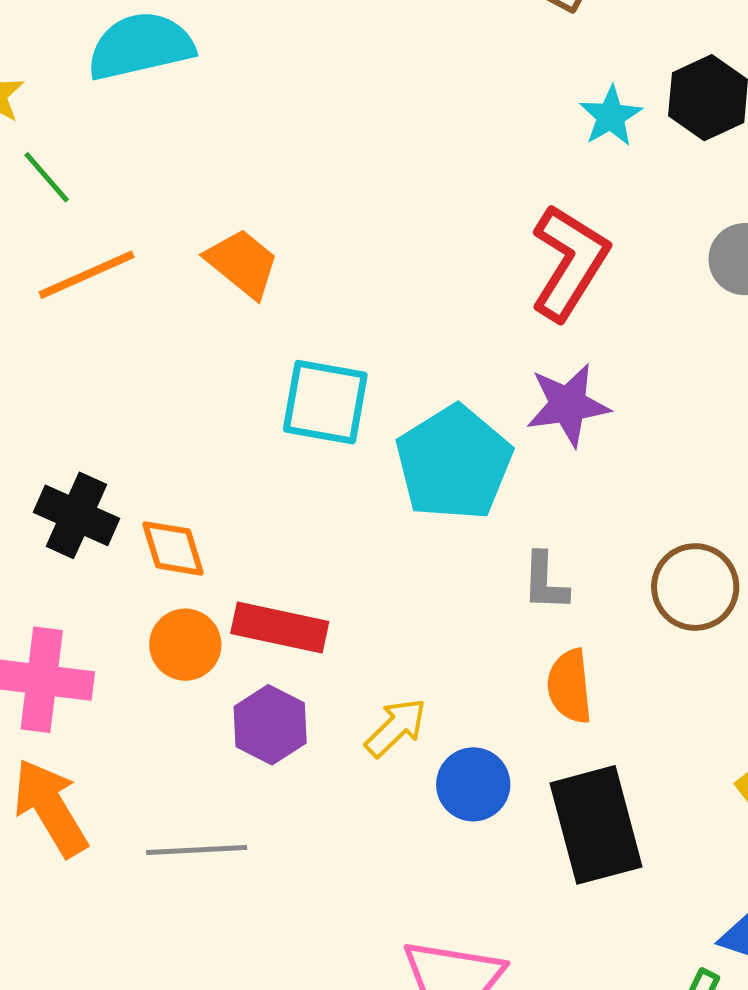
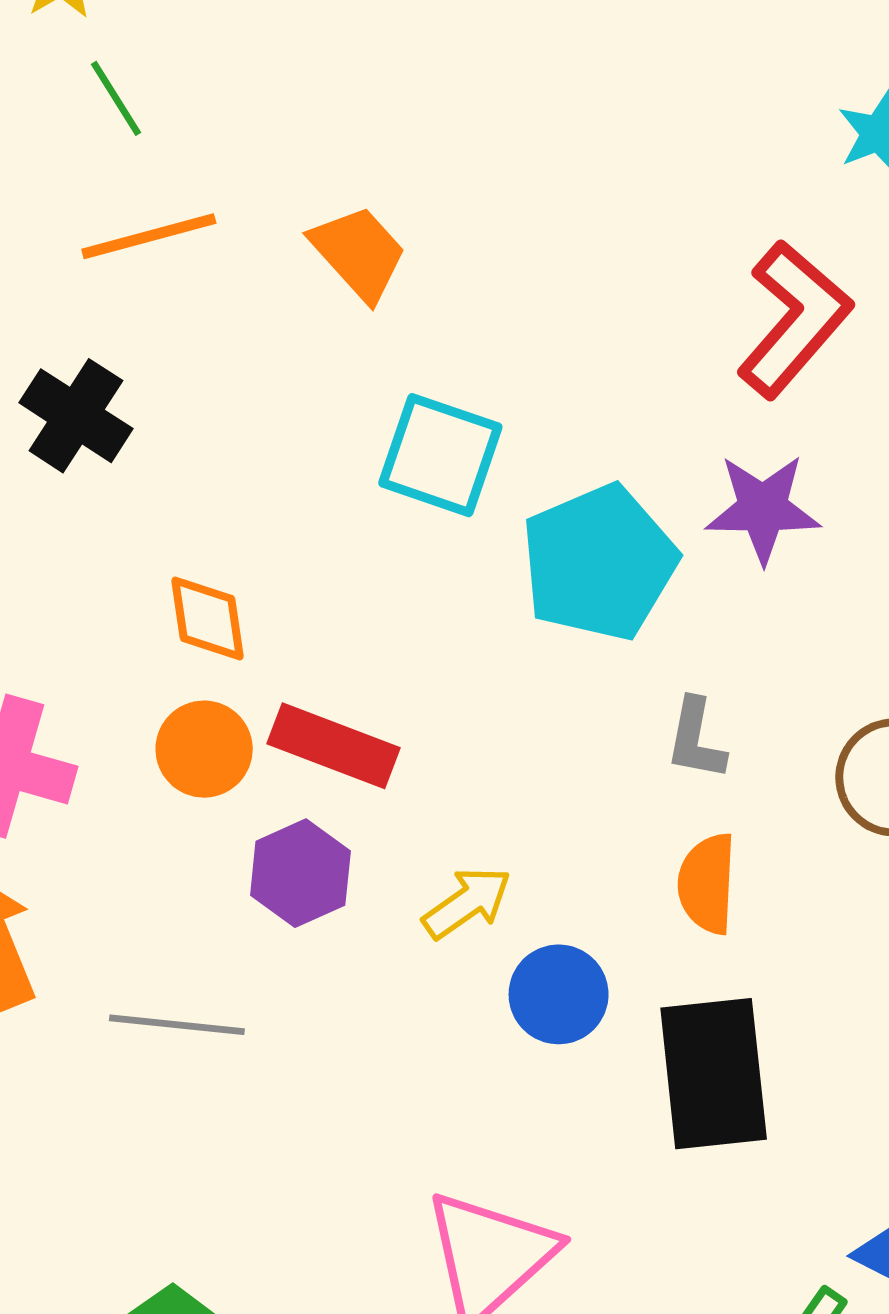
black cross: (76, 515) -> (76, 416), moved

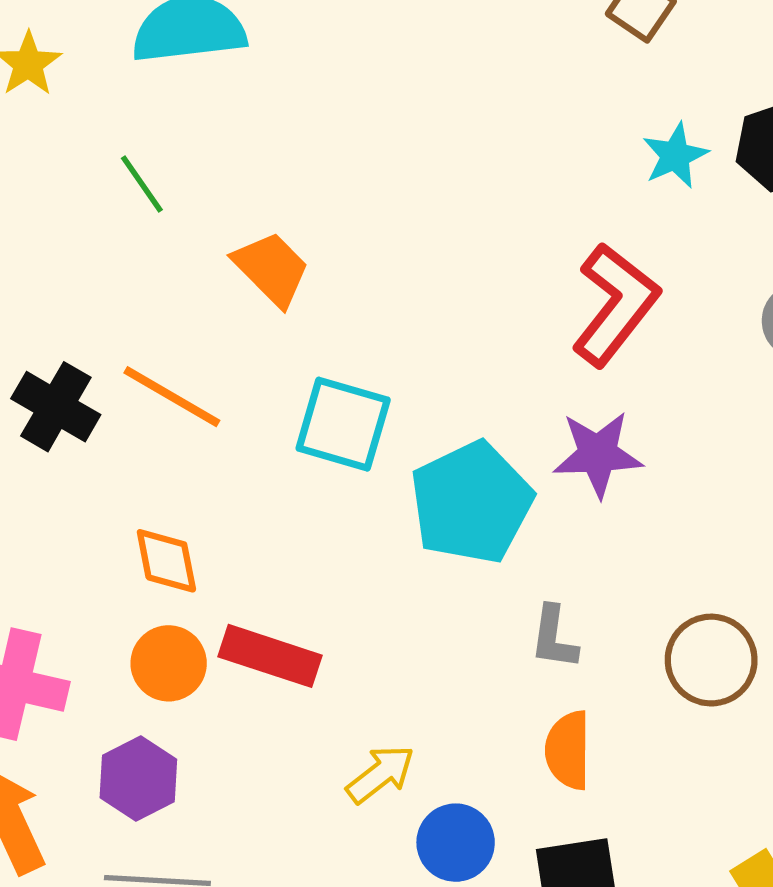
green line: (116, 98) -> (142, 184), moved
orange line: (149, 236) -> (172, 397), moved, turned 48
purple hexagon: (300, 873) -> (138, 779), moved

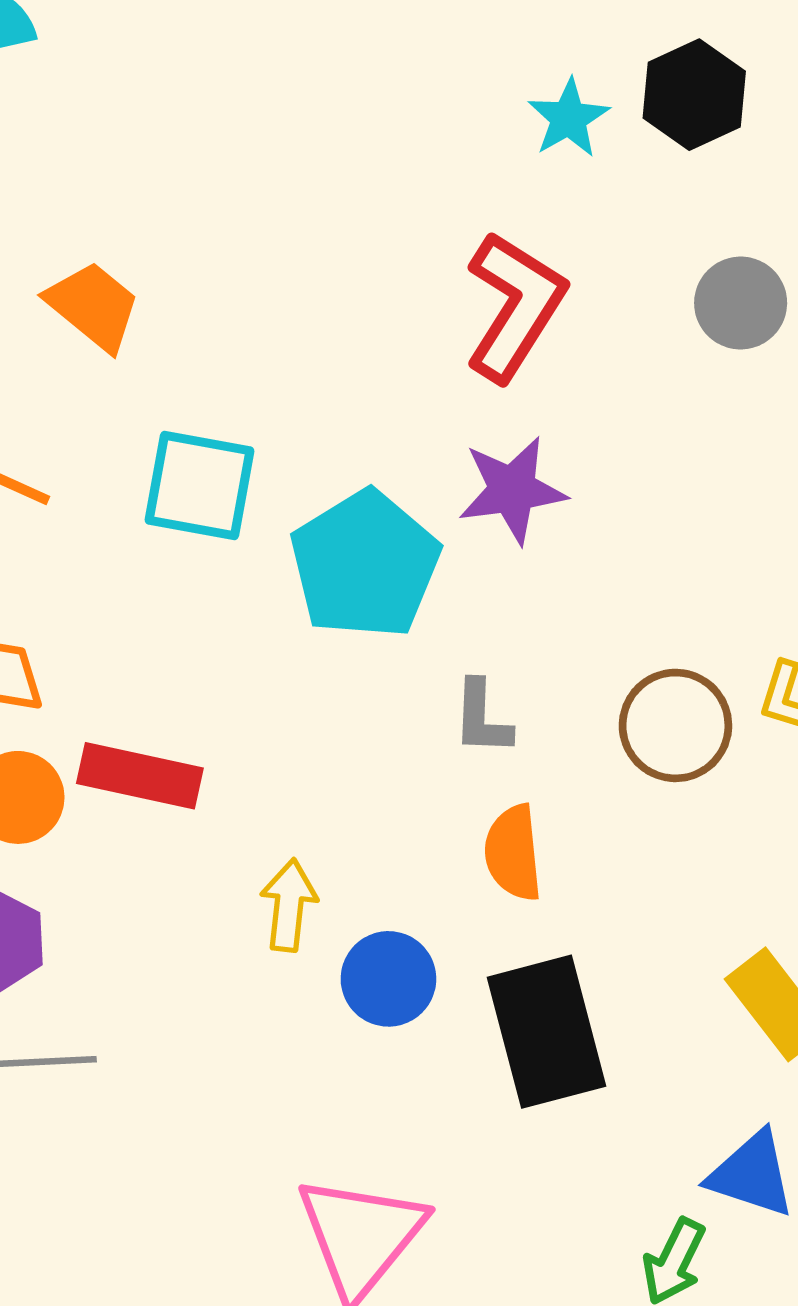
yellow arrow: (380, 774) -> (289, 905), turned -40

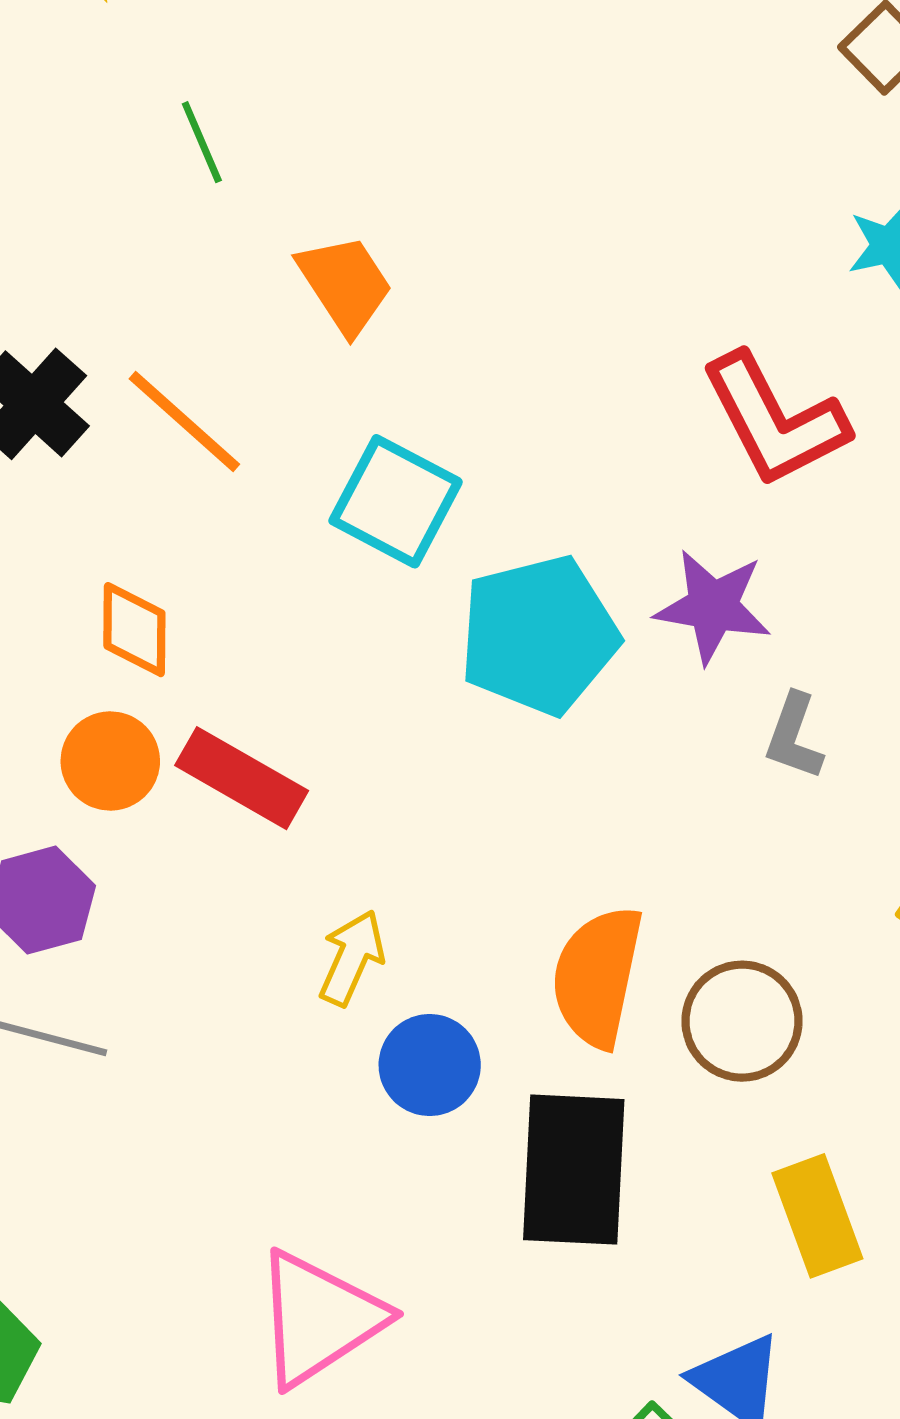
red L-shape: (515, 306) -> (775, 420), turned 103
gray L-shape: (482, 718) -> (794, 736), moved
brown circle: (675, 725) -> (742, 1021), moved
orange semicircle: (513, 853) -> (597, 977), size x1.4

